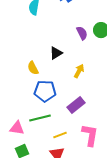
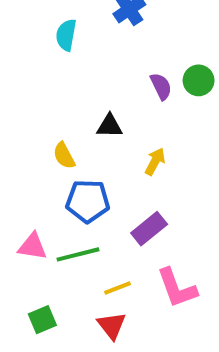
black triangle: (56, 53) -> (110, 126), turned 32
pink triangle: (17, 128) -> (32, 247), moved
pink L-shape: (90, 135) -> (177, 288), turned 150

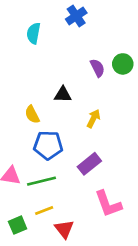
yellow line: (117, 288) -> (44, 210), moved

